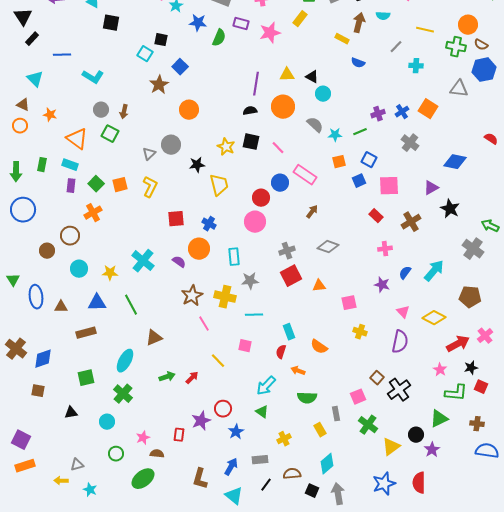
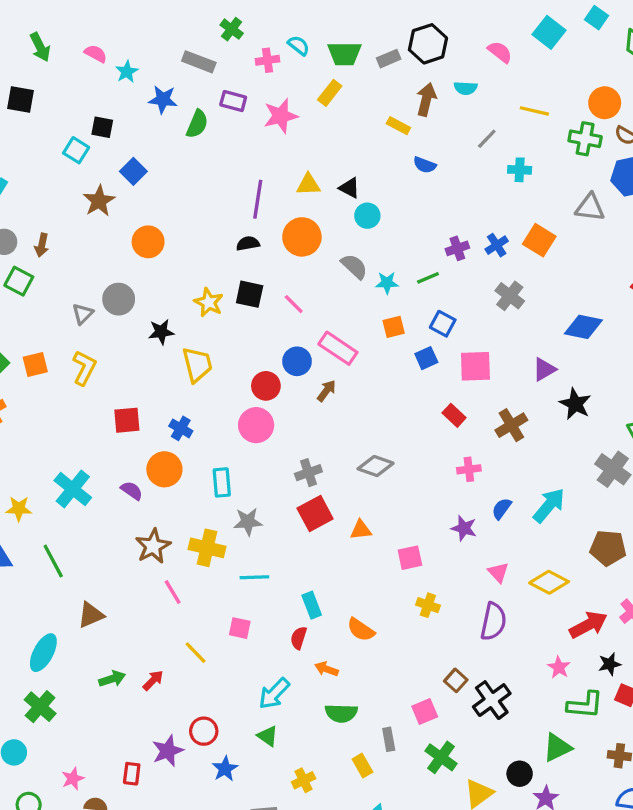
brown arrow: (312, 212) -> (326, 391), moved

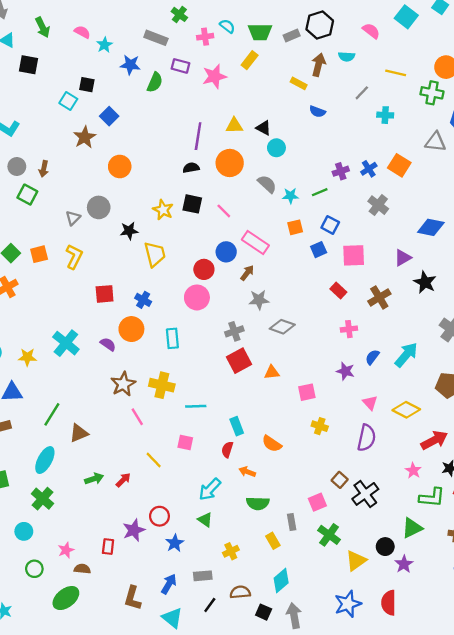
gray star: (248, 522) -> (259, 300), moved
green line: (53, 561) -> (52, 414), moved, turned 60

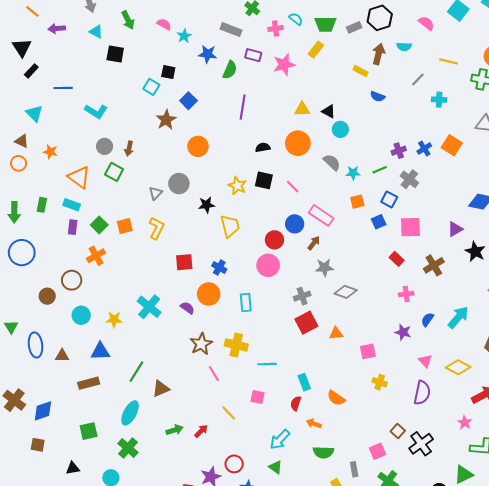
purple line: (198, 136) -> (243, 107), moved
gray cross: (378, 205) -> (409, 179), moved

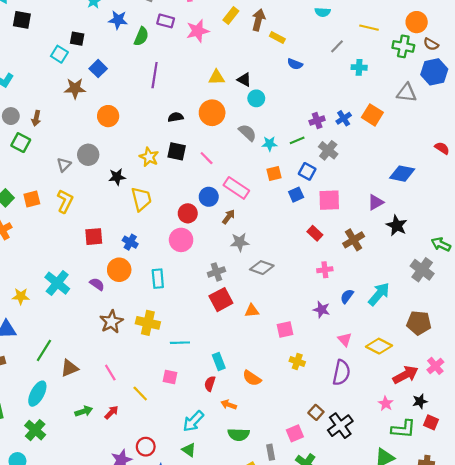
brown arrow: (379, 54) -> (258, 20), moved
brown star: (166, 120) -> (75, 88), turned 30
pink line: (214, 374) -> (110, 373), moved

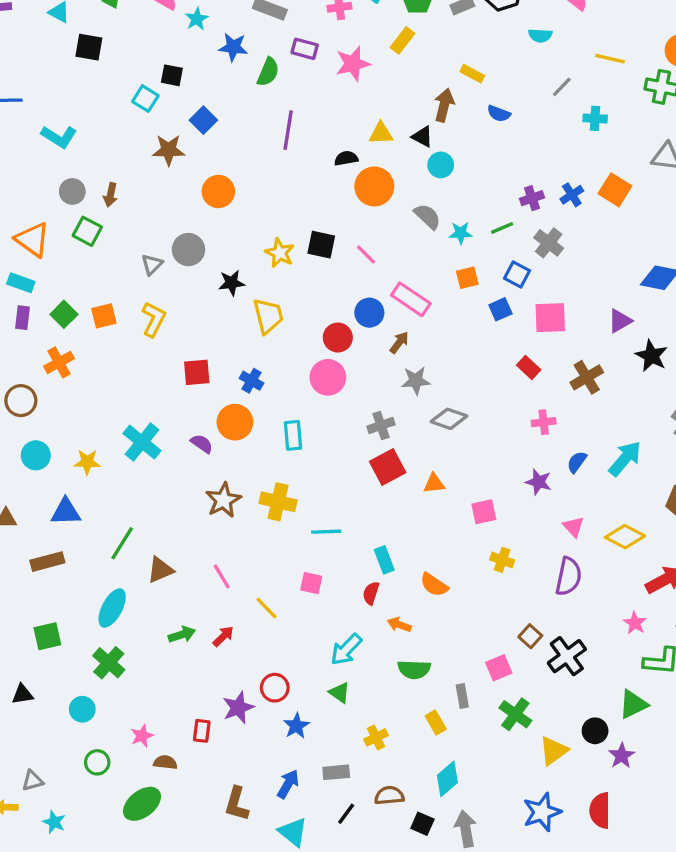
brown arrow: (258, 20) -> (444, 105), moved
black semicircle: (176, 117) -> (346, 158), moved

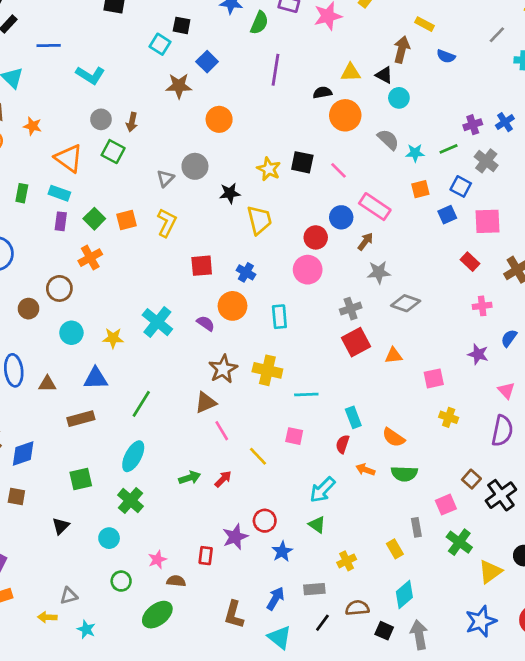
brown triangle: (160, 570) -> (206, 403), moved
green semicircle: (414, 669) -> (404, 474), moved
black triangle: (23, 694) -> (61, 526), turned -36

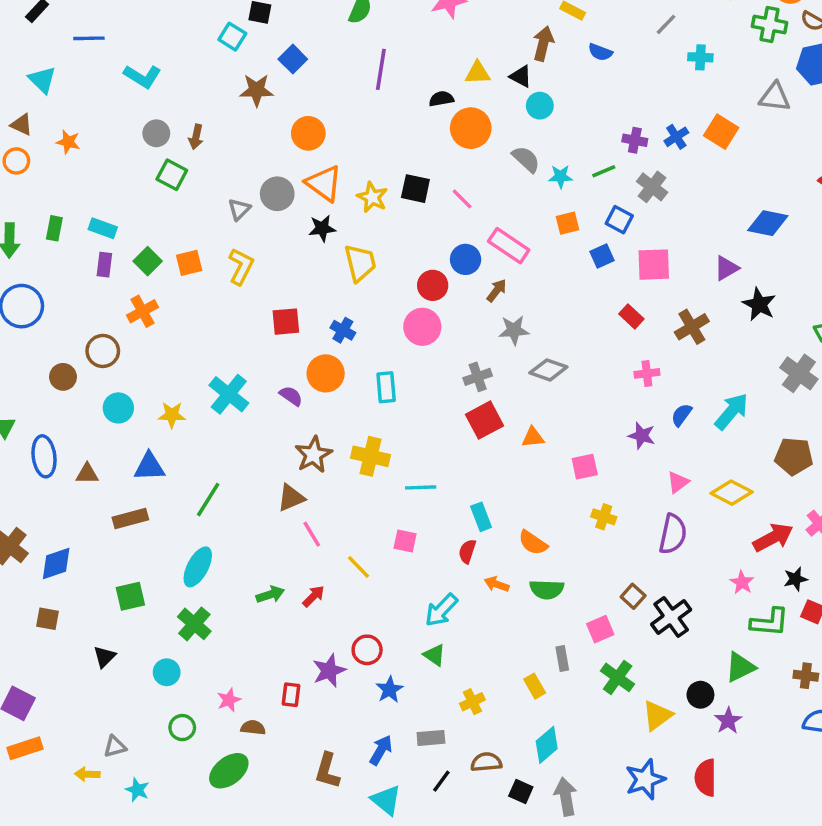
purple cross: (473, 125) -> (635, 140), turned 30
orange triangle: (69, 158) -> (324, 183), moved
pink triangle: (506, 390) -> (678, 482), turned 36

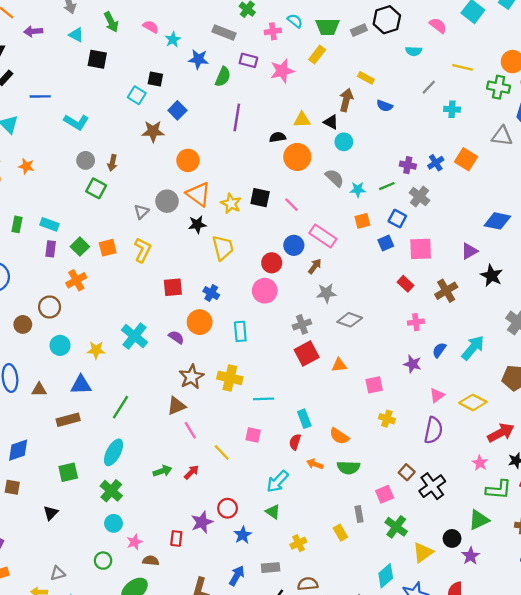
cyan circle: (167, 672) -> (114, 523), moved
cyan diamond: (547, 745) -> (386, 576), moved

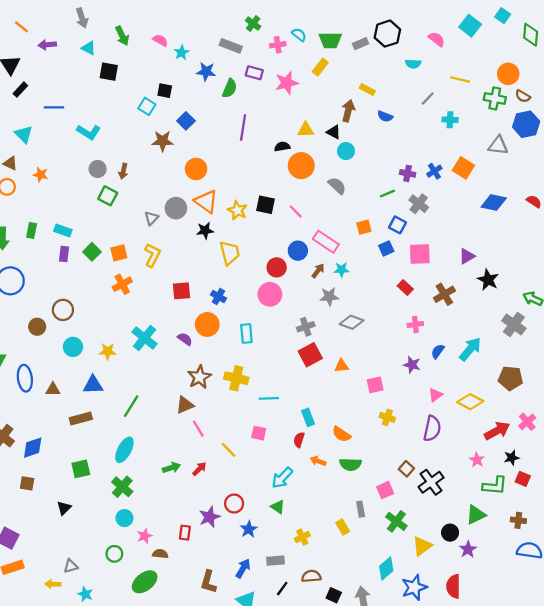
cyan star: (358, 190) -> (342, 270), moved
blue diamond: (497, 221) -> (494, 203), moved
orange cross: (76, 280) -> (122, 284), moved

